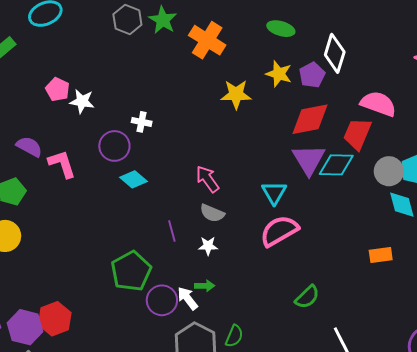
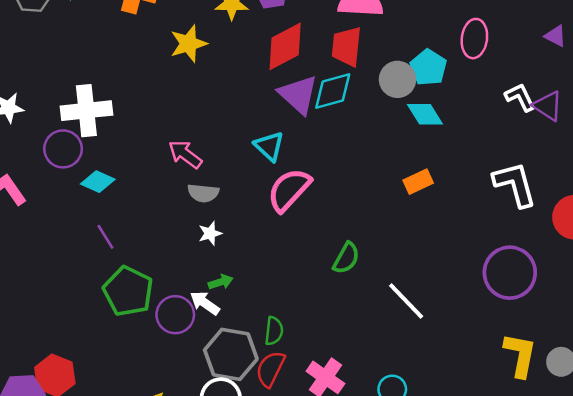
white cross: (142, 122) -> (86, 111), size x2.0
purple line: (172, 231) -> (105, 237), moved

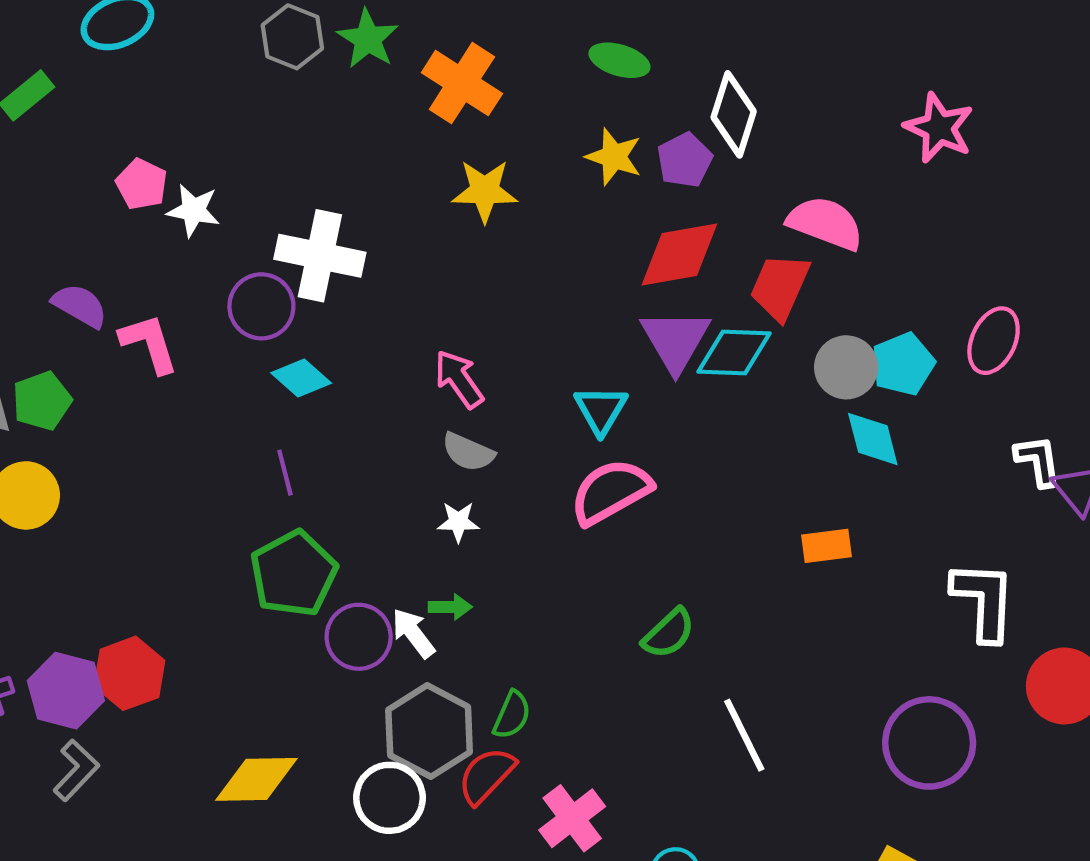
yellow star: (188, 44) -> (485, 191), moved

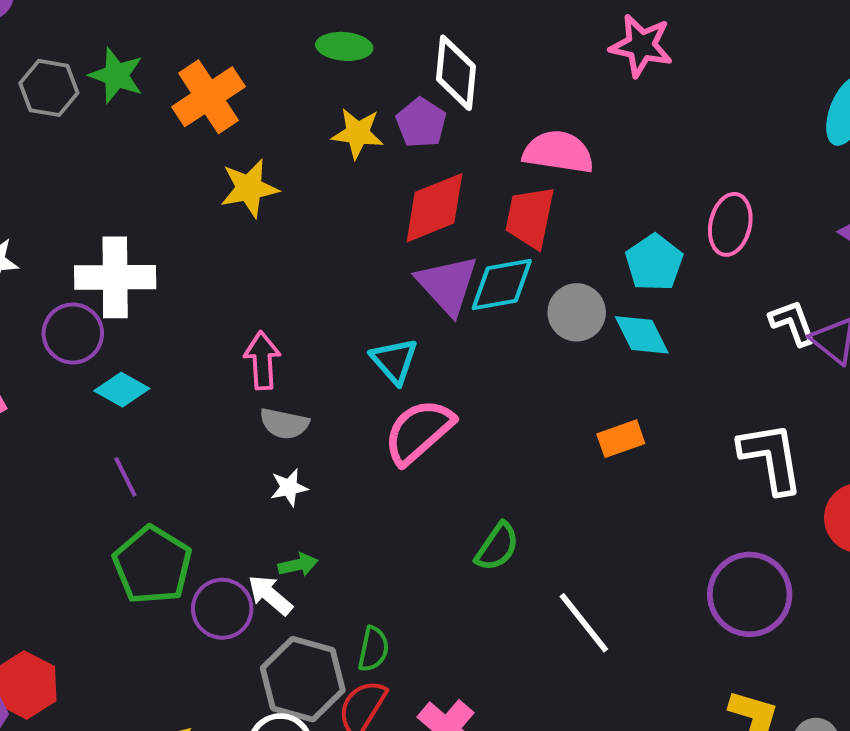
orange cross: (462, 83) -> (208, 97), turned 36
gray circle: (846, 367) -> (577, 312), moved
pink arrow: (459, 379) -> (262, 360), turned 44

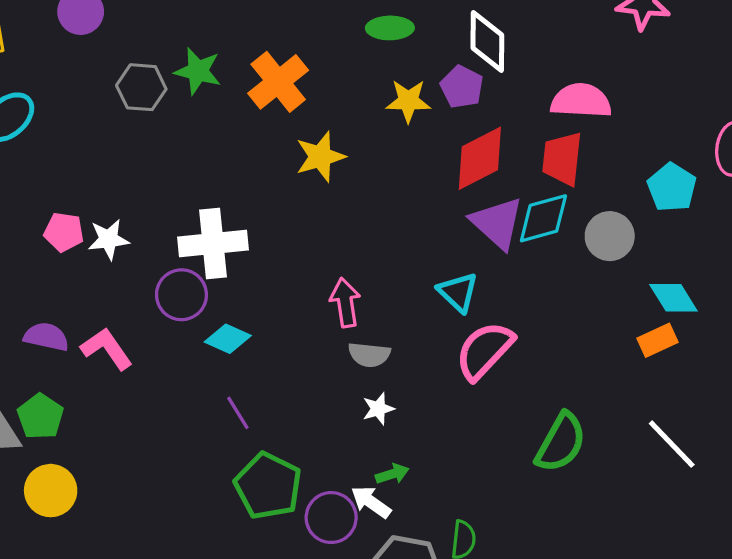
cyan diamond: (642, 335) -> (674, 298), moved
green semicircle: (497, 547) -> (561, 442), size x1.4
white line: (584, 623) -> (672, 444), moved

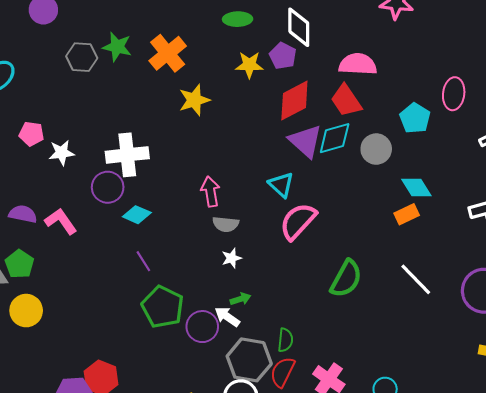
red trapezoid: (562, 159) -> (346, 101), turned -40
pink pentagon: (64, 232) -> (32, 134), moved

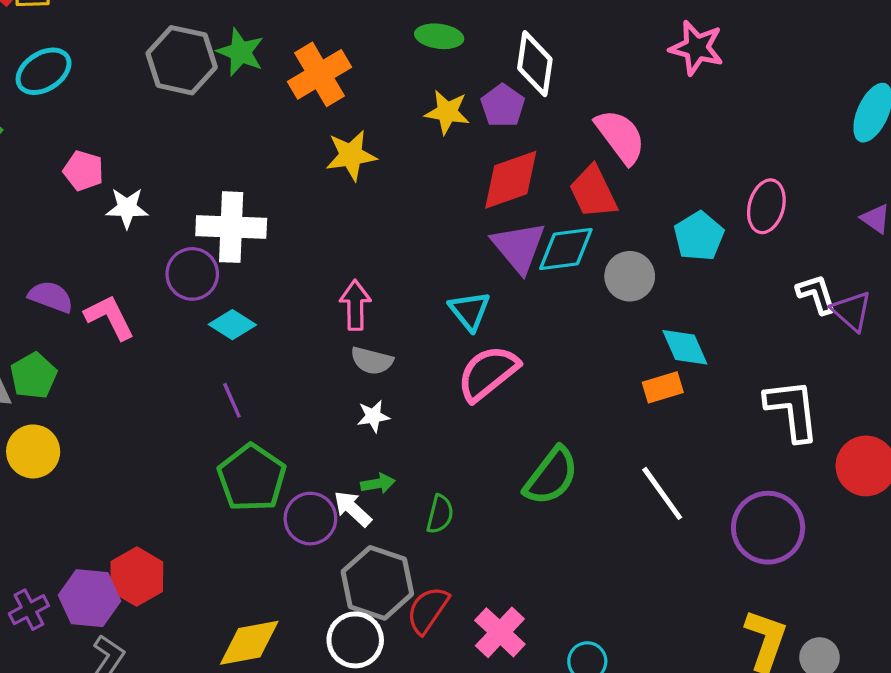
gray hexagon: (82, 57) -> (182, 60), size x1.4
pink semicircle: (358, 64) -> (620, 137), turned 42
green semicircle: (285, 340) -> (440, 514), moved

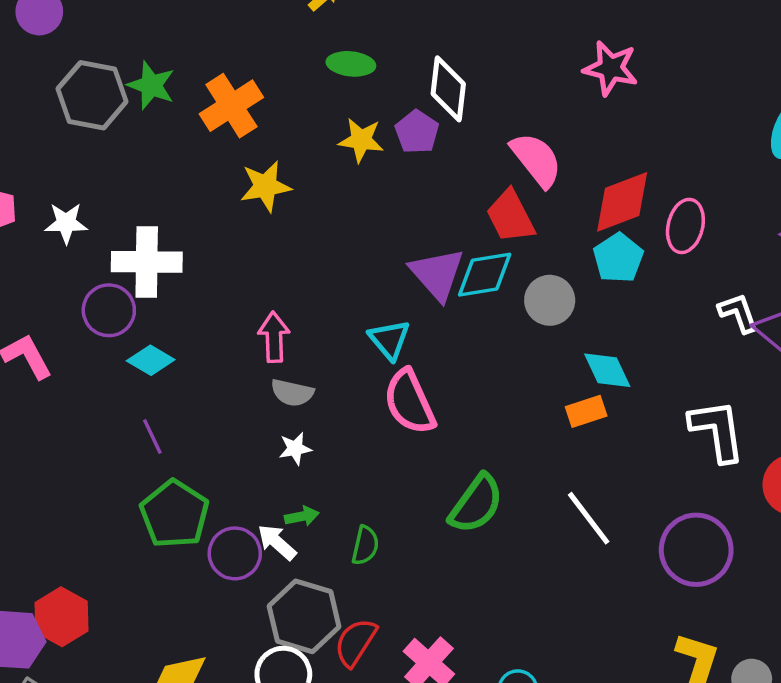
red diamond: (511, 180) -> (622, 202), moved
white star: (127, 208) -> (66, 223), moved
pink semicircle: (488, 373) -> (409, 402), turned -74

